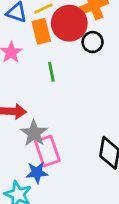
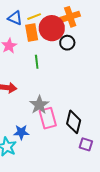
gray star: (34, 133) -> (39, 105), moved
pink rectangle: (47, 151) -> (48, 118), moved

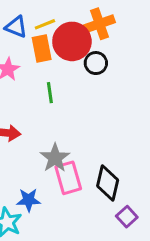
purple square: (86, 144) -> (127, 217), turned 32

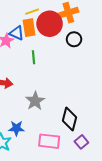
blue triangle: (16, 27) -> (17, 33), moved
black circle: (96, 63) -> (74, 39), moved
pink rectangle: (68, 178) -> (49, 141), moved, turned -70

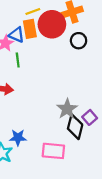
green line: (34, 57) -> (18, 60), moved
gray star: (35, 101) -> (67, 109), moved
purple square: (81, 142) -> (90, 117), moved

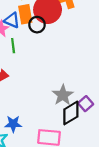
black circle: (79, 41) -> (37, 25), moved
black diamond: (75, 127) -> (71, 113), turned 45

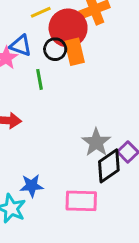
orange rectangle: (25, 14) -> (75, 52), moved
green line: (13, 46) -> (39, 79), moved

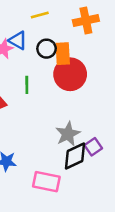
red circle: (68, 28) -> (70, 74), moved
green line: (39, 79) -> (27, 85), moved

